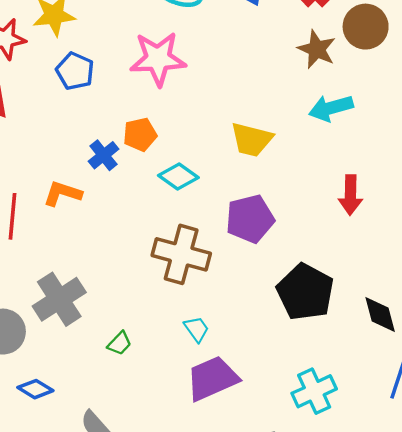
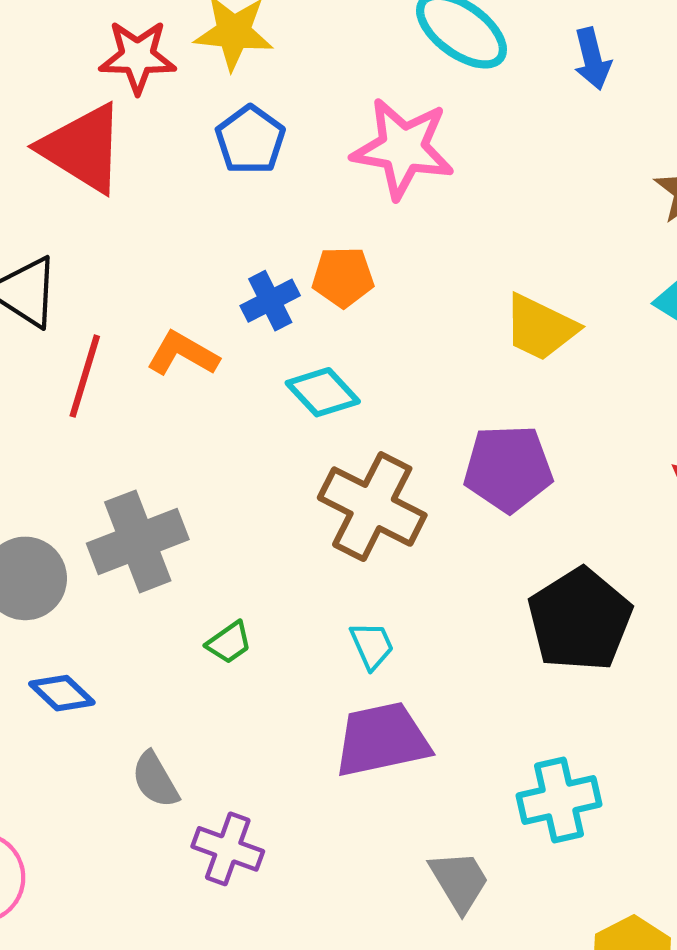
cyan diamond: (178, 177) -> (323, 392), moved

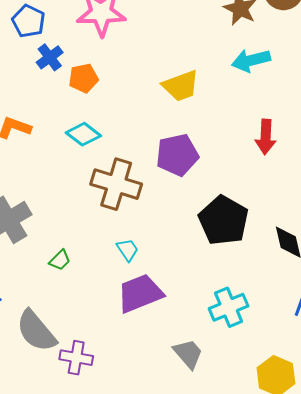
blue cross: (270, 301) -> (50, 57), moved
yellow trapezoid: (540, 328) -> (181, 86), turned -36
gray semicircle: (155, 780) -> (36, 331), size x1.6

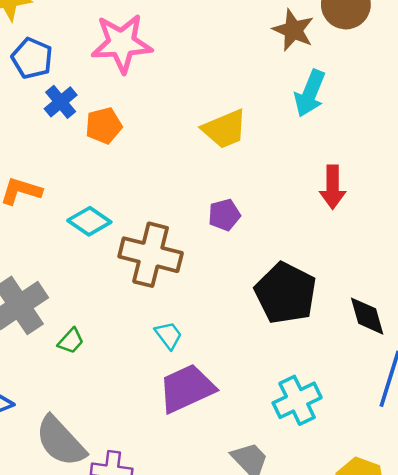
cyan arrow: (251, 60) -> (310, 93), turned -51
cyan diamond: (83, 134) -> (89, 221), moved
purple pentagon: (177, 155) -> (224, 215), size x0.6
green trapezoid: (60, 260) -> (71, 341), moved

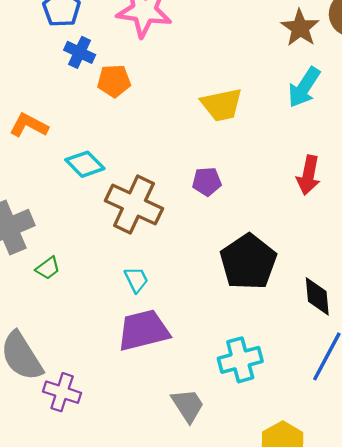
blue cross: (61, 102) -> (80, 52), turned -36

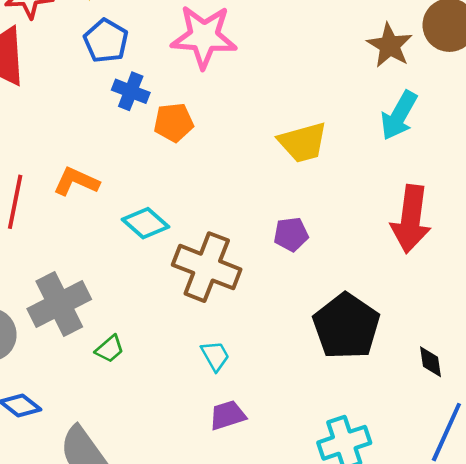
red arrow: (308, 175) -> (411, 219), size x1.4
black diamond: (317, 296) -> (431, 362), size x0.7
purple trapezoid: (143, 330) -> (228, 415), size x0.6

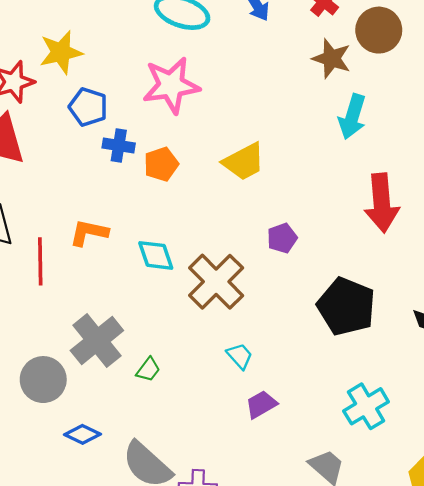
yellow trapezoid: (303, 142) -> (244, 162), moved
cyan diamond: (146, 223) -> (156, 255), turned 42
brown cross: (207, 267) -> (216, 282), turned 36

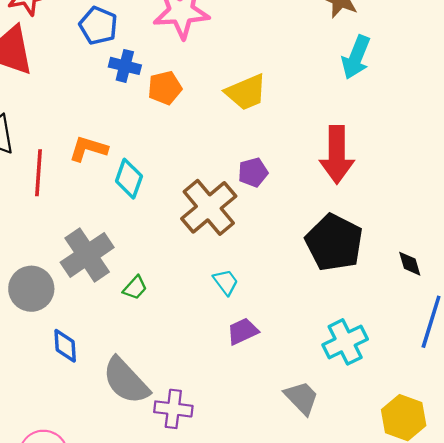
red arrow: (382, 203) -> (337, 155), moved
purple pentagon: (282, 238) -> (253, 172), moved
cyan diamond: (156, 255) -> (129, 179), moved, turned 33
blue diamond: (82, 434) -> (65, 346), turned 56

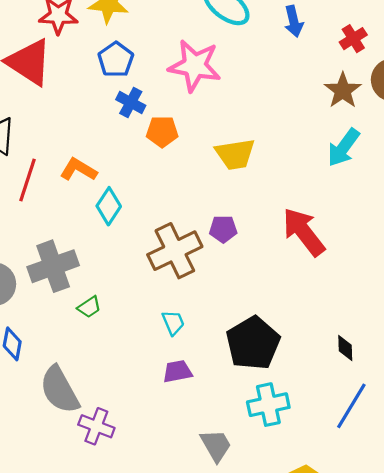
red arrow: (337, 155) -> (304, 232), turned 128
black pentagon: (334, 243) -> (253, 343), moved

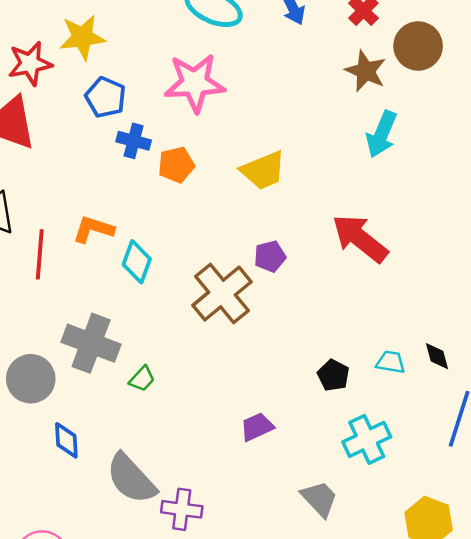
gray cross: (53, 266) -> (91, 343), turned -36
cyan trapezoid: (173, 323) -> (390, 362), moved, turned -44
black pentagon: (253, 343) -> (333, 375), size x0.5

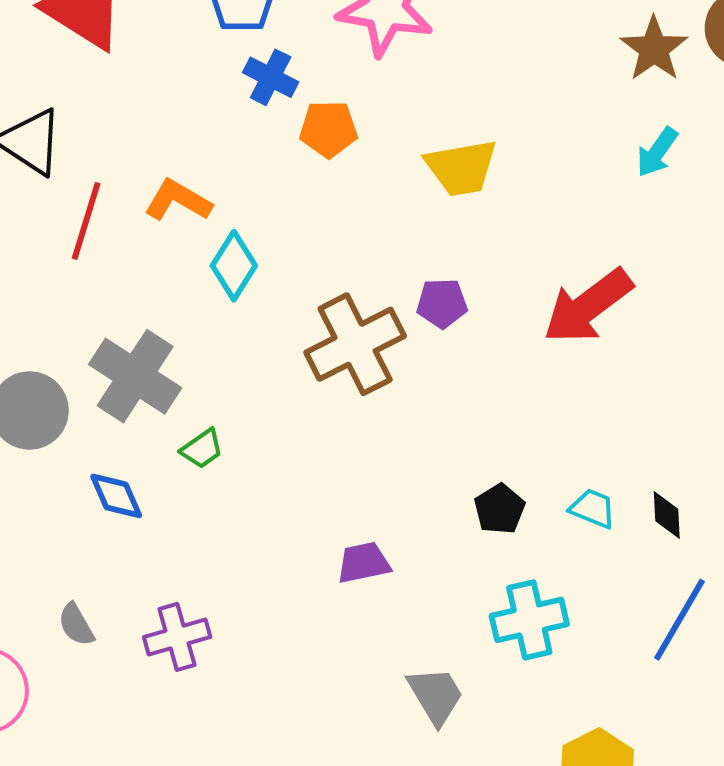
cyan arrow: (382, 134) -> (657, 152), size x0.7
red arrow: (360, 238) -> (588, 306), turned -88
blue diamond: (66, 440) -> (116, 496), moved, turned -33
gray semicircle: (131, 479) -> (76, 625), moved, size x0.5
purple cross: (182, 509) -> (177, 637), moved, turned -36

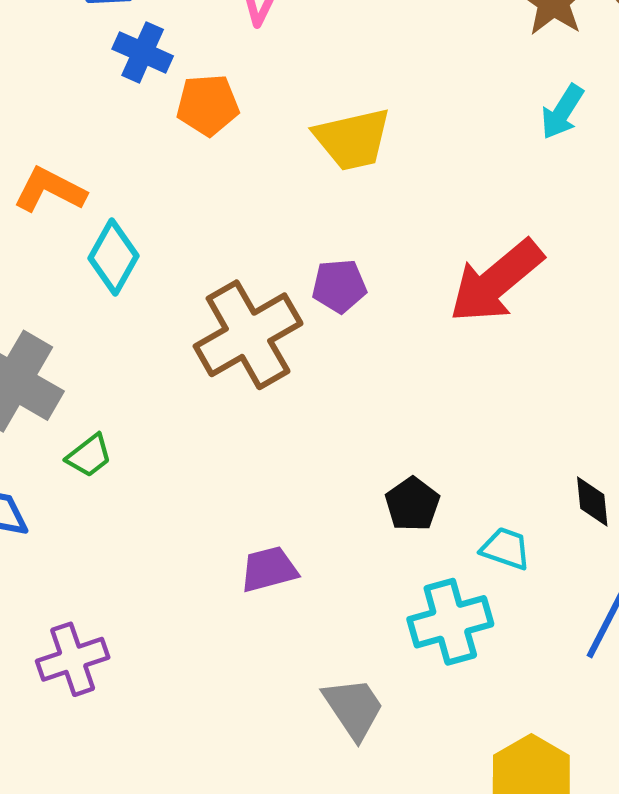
cyan trapezoid: (593, 508) -> (506, 549), moved

